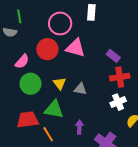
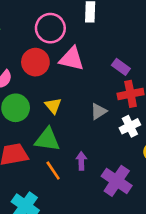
gray triangle: (80, 89) -> (99, 111), moved, turned -40
orange line: (48, 134) -> (53, 170), moved

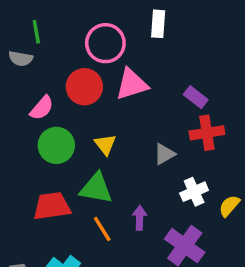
pink triangle: (72, 59) -> (132, 84), turned -32
white cross: (130, 126) -> (194, 192), moved

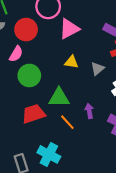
red circle: (84, 87) -> (26, 30), moved
yellow triangle: (105, 145) -> (71, 62), moved, turned -32

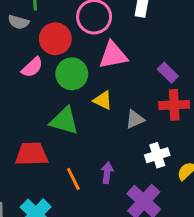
green circle: (29, 75) -> (72, 74), moved
green triangle: (59, 98) -> (64, 121), moved

